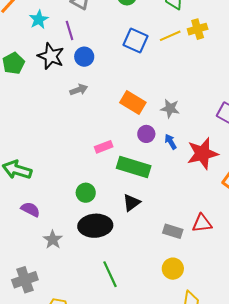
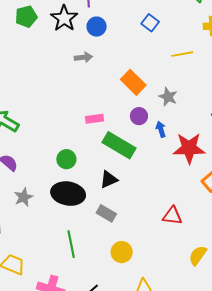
yellow line: (170, 36) -> (182, 54), moved
blue square: (136, 41) -> (150, 23), size x0.7
gray rectangle: (173, 231) -> (106, 213), moved
yellow circle: (173, 269) -> (122, 252), moved

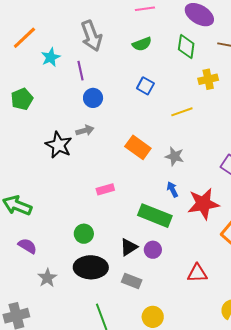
black star: (64, 18) -> (59, 145), moved
purple circle: (139, 116) -> (153, 250), moved
green rectangle: (119, 145) -> (155, 216), moved

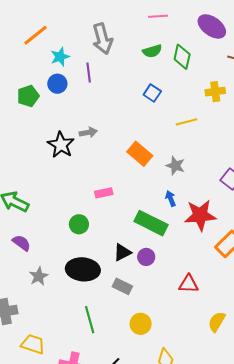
green diamond: (186, 46) -> (182, 57), moved
blue circle: (93, 98) -> (57, 84), moved
green circle: (84, 234) -> (79, 224), moved

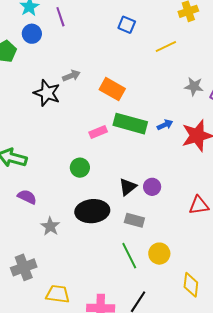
orange rectangle: (140, 154) -> (112, 89), moved
gray star: (175, 166) -> (194, 86), moved
blue arrow: (171, 199) -> (165, 125), turned 98
green rectangle: (151, 223) -> (130, 124), moved
green line: (90, 320) -> (129, 256), moved

